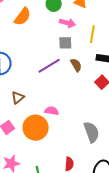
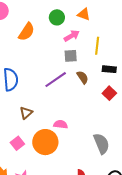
pink arrow: (67, 23) -> (72, 36), turned -42

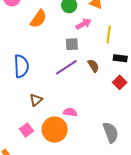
gray square: (71, 56) -> (72, 44), moved

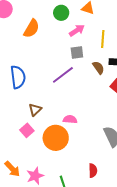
gray square: (72, 44) -> (77, 52), moved
brown semicircle: (93, 66) -> (98, 68), moved
pink square: (27, 130) -> (27, 130), moved

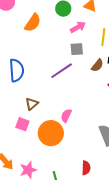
brown semicircle: (98, 68) -> (97, 65), turned 72
pink semicircle: (70, 119) -> (66, 116), turned -72
pink square: (27, 130) -> (22, 124), turned -32

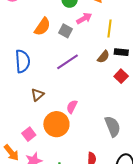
orange semicircle: (33, 23) -> (42, 27), moved
gray square: (77, 49) -> (66, 31), moved, turned 32
pink square: (22, 124) -> (29, 134), moved, turned 32

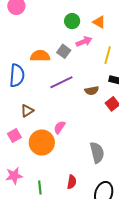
orange semicircle: (42, 27) -> (40, 56), moved, turned -132
brown semicircle: (103, 57) -> (92, 91), moved, turned 32
pink square: (29, 134) -> (14, 135), moved

